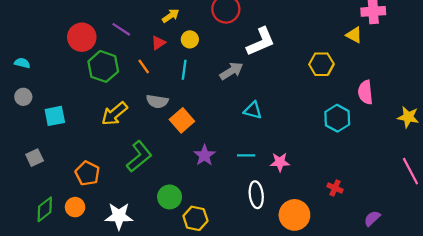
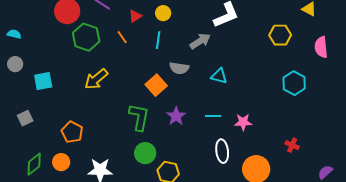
pink semicircle: (365, 92) -> (321, 47), moved
gray semicircle: (157, 101) -> (179, 68), moved
green L-shape: (139, 156) -> (139, 117), moved, turned -40

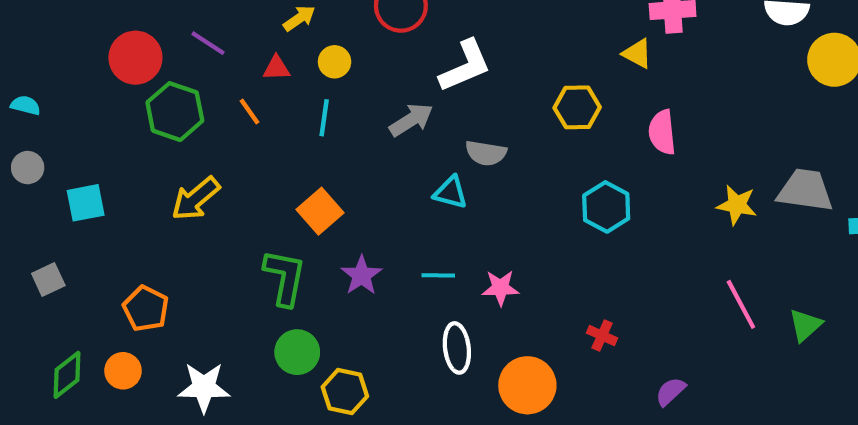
red triangle: (135, 16) -> (276, 68), turned 32
gray semicircle: (179, 68) -> (486, 153), moved

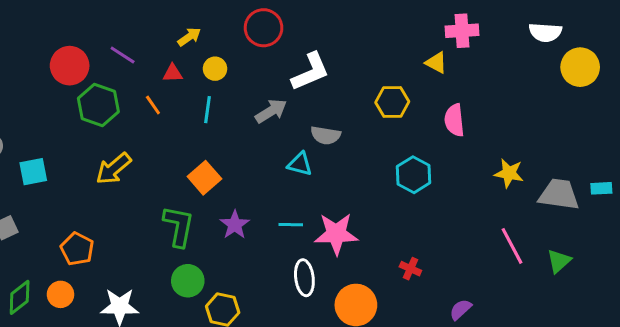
gray trapezoid: (805, 190) -> (559, 194), moved
pink star: (500, 288) -> (336, 234), size x1.6

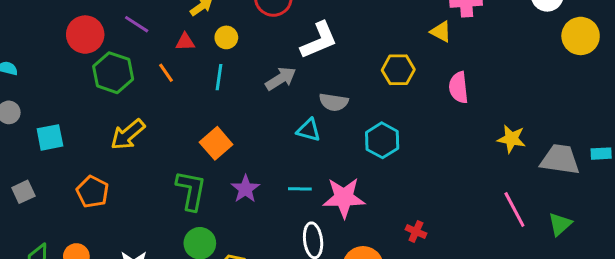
cyan hexagon: (413, 175) -> (382, 140), moved
orange pentagon: (77, 249) -> (93, 192), moved

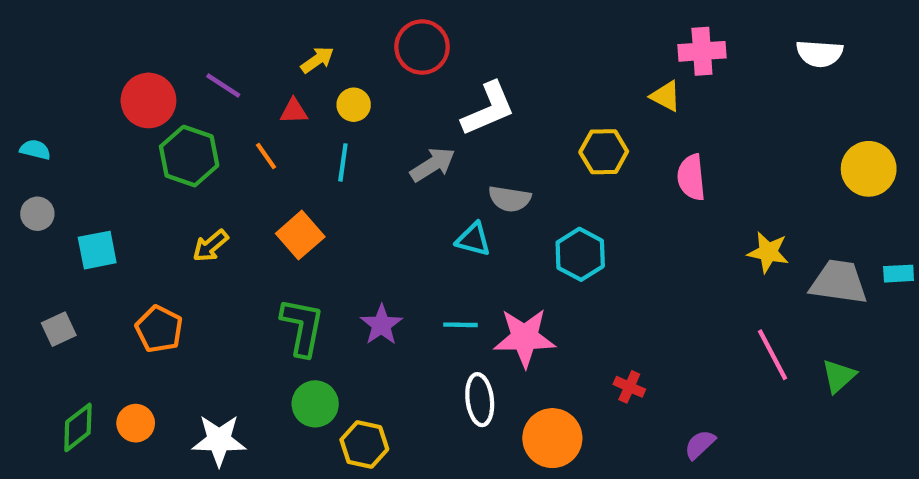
yellow circle: (581, 36) -> (869, 169), moved
yellow arrow: (128, 134) -> (210, 246), size x0.7
orange square: (216, 143) -> (300, 235), moved

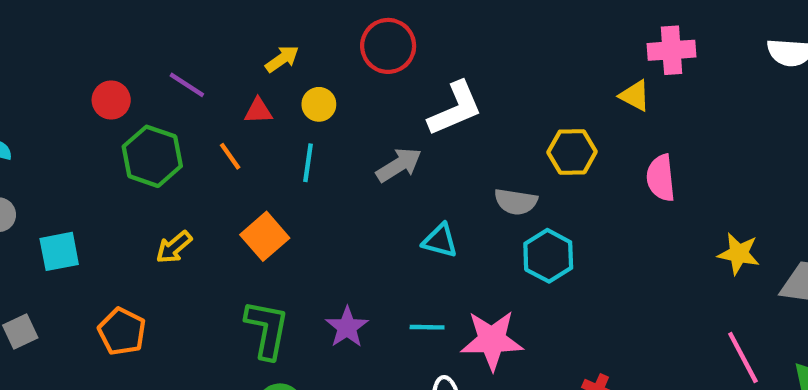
red circle: (148, 100) -> (111, 100), size x0.7
gray semicircle: (510, 199) -> (516, 202), moved

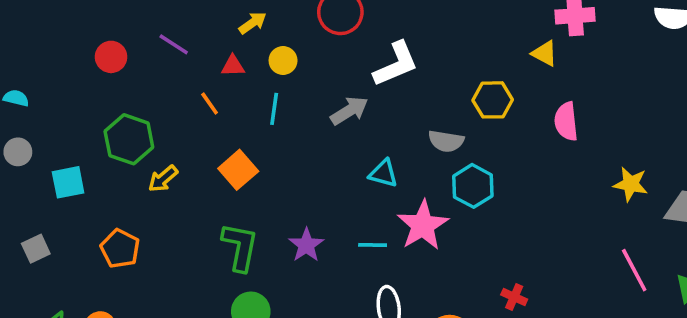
green hexagon: (152, 156) -> (129, 139), moved
pink star: (492, 340) -> (423, 225), moved, turned -30

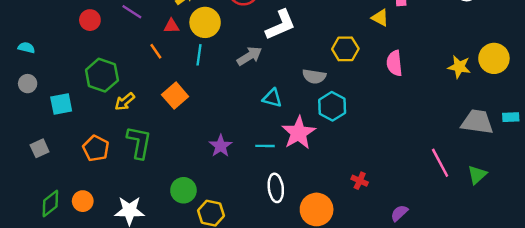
yellow circle: (283, 60) -> (205, 22), size x1.6
yellow star: (631, 184) -> (459, 67), moved
green L-shape: (240, 247) -> (139, 142), moved

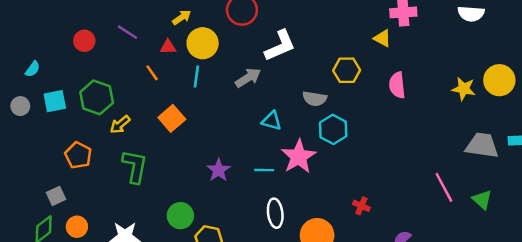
cyan semicircle: (26, 48) -> (33, 69), moved, turned 112
cyan square: (61, 104) -> (55, 101), moved
gray square: (40, 148) -> (56, 196), moved
orange pentagon: (96, 148) -> (78, 155), moved
green triangle: (477, 175) -> (482, 200), turned -36

